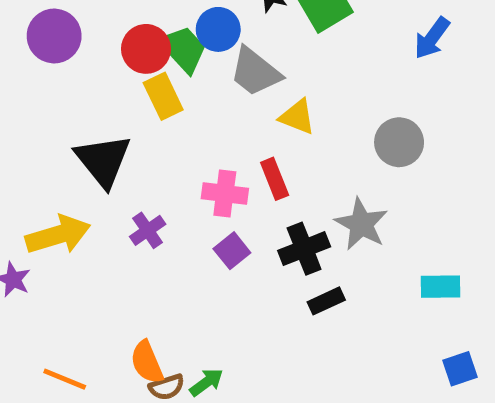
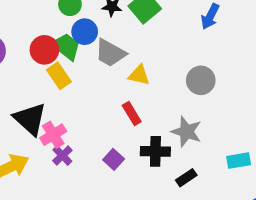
pink cross: (225, 194) -> (53, 135), moved, turned -30
black cross: (304, 249) -> (155, 151), turned 32
black rectangle: (326, 301) -> (186, 178), moved

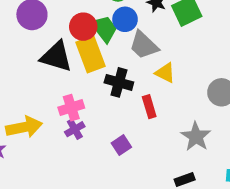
yellow rectangle: (59, 76) -> (90, 54), size x1.4
black triangle: (30, 119) -> (56, 57), moved, turned -40
black cross: (155, 151) -> (119, 82), moved

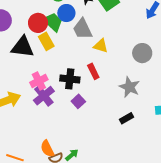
gray trapezoid: (144, 45) -> (83, 29), turned 30
yellow rectangle: (90, 54) -> (46, 41), size x0.7
black cross: (119, 82) -> (70, 79), moved
purple cross: (75, 129) -> (44, 96), size x1.5

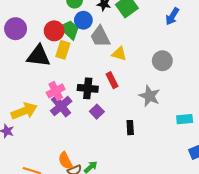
yellow rectangle: (46, 41) -> (63, 50), turned 48
black rectangle: (127, 118) -> (130, 128), moved, turned -64

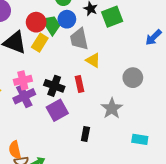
purple square: (97, 112) -> (57, 110), size x1.5

